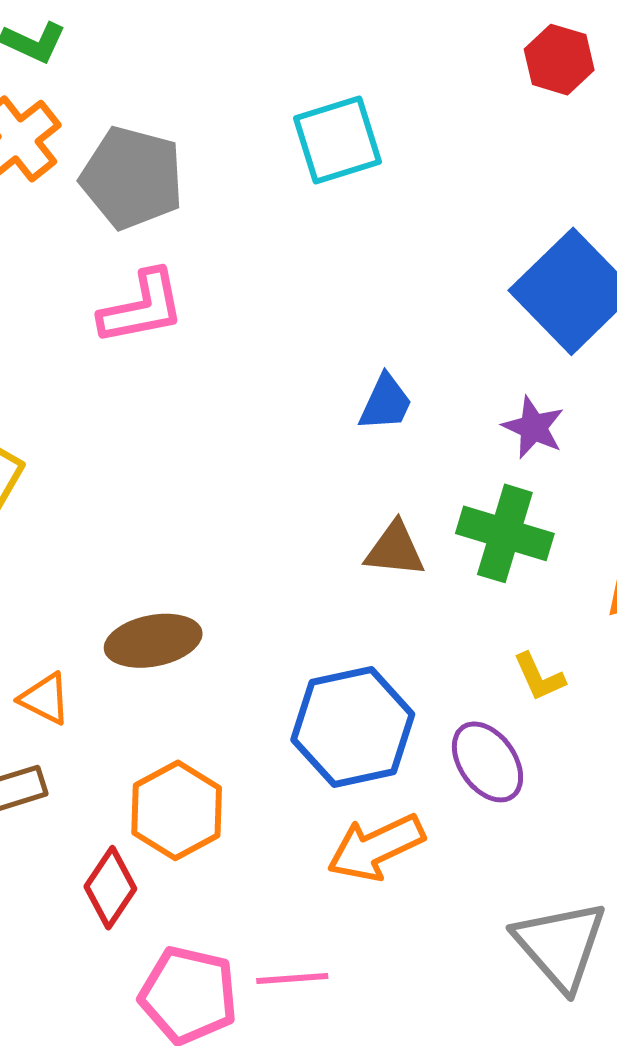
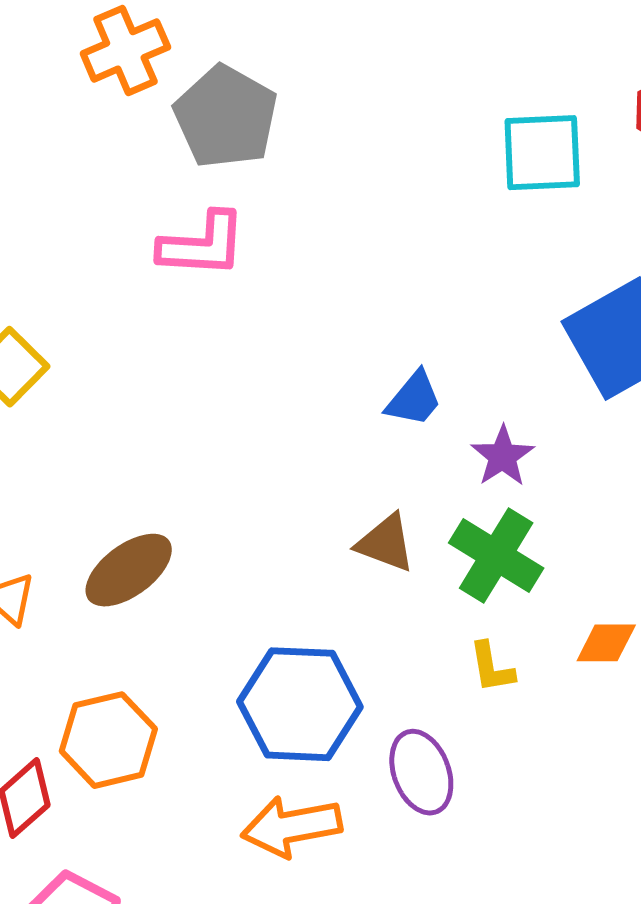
cyan square: (337, 140) -> (542, 153), moved
purple star: (533, 427) -> (503, 456), moved
brown ellipse: (153, 641) -> (129, 570), turned -40
yellow L-shape: (539, 677) -> (492, 667), moved

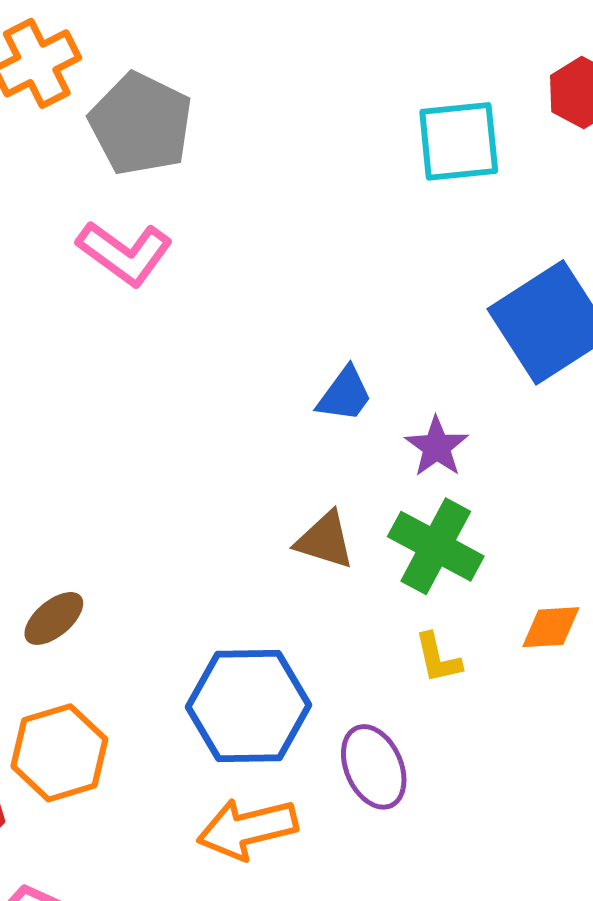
pink L-shape: (202, 245) -> (125, 253), turned 36
brown ellipse: (129, 570) -> (54, 618), moved, size x0.7

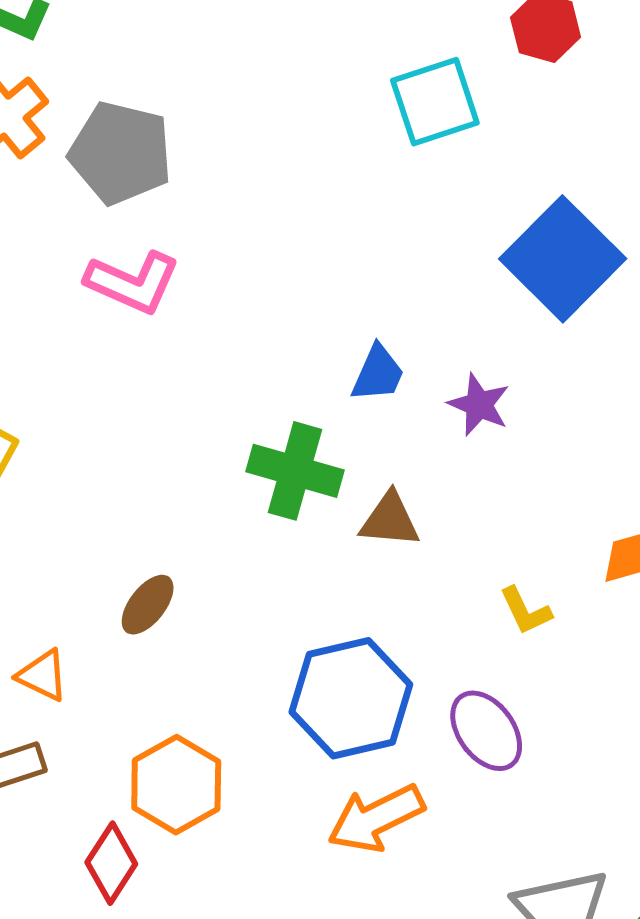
green cross: (436, 546) -> (295, 471), moved
brown ellipse: (54, 618) -> (148, 605), moved

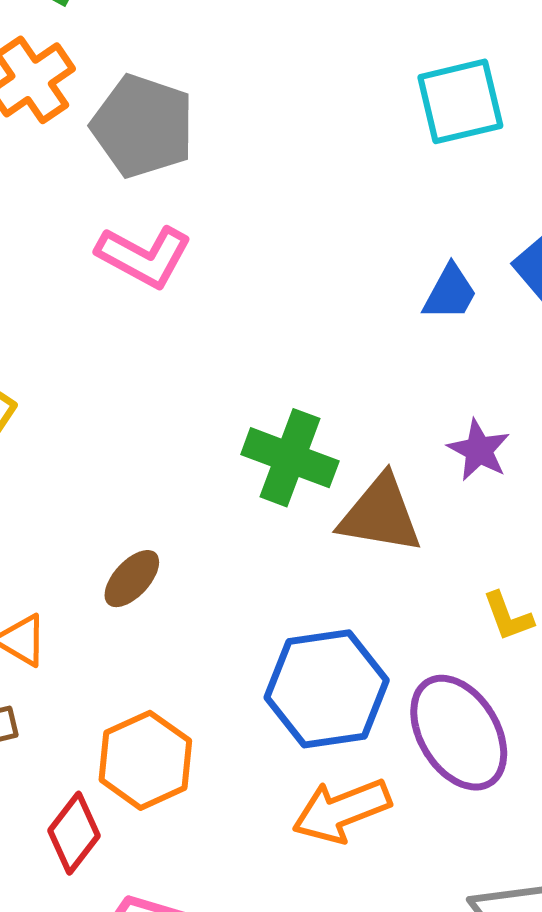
blue trapezoid: (378, 373) -> (450, 293), moved
purple star: (479, 405) -> (479, 450), moved
brown triangle: (390, 520) -> (380, 514), size x1.4
purple ellipse: (486, 731) -> (459, 733), size x1.4

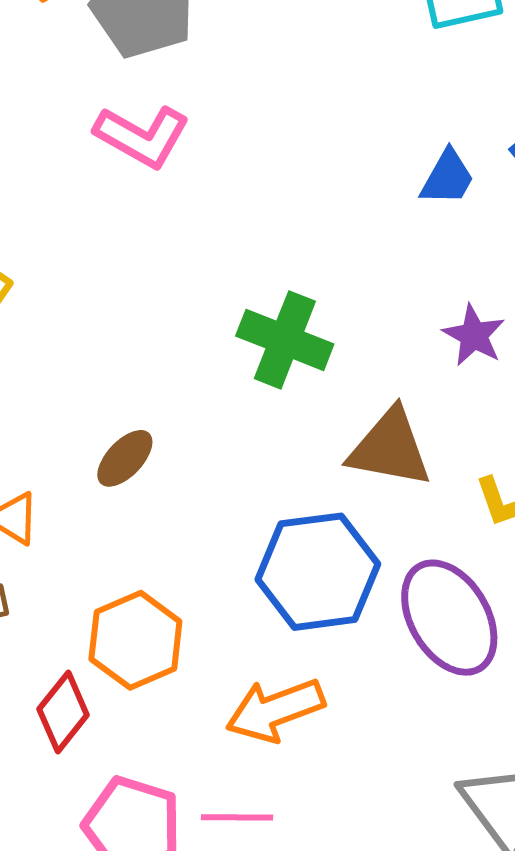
brown triangle: (380, 514) -> (390, 448), moved
orange arrow: (342, 811) -> (275, 710), moved

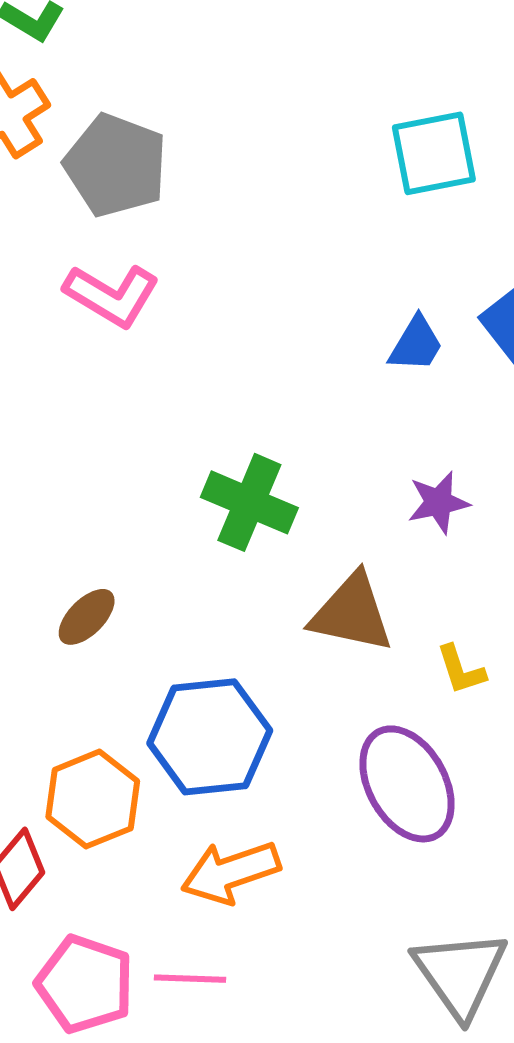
purple star: (474, 335) -> (438, 502), turned 30
blue hexagon: (318, 572) -> (210, 737), moved

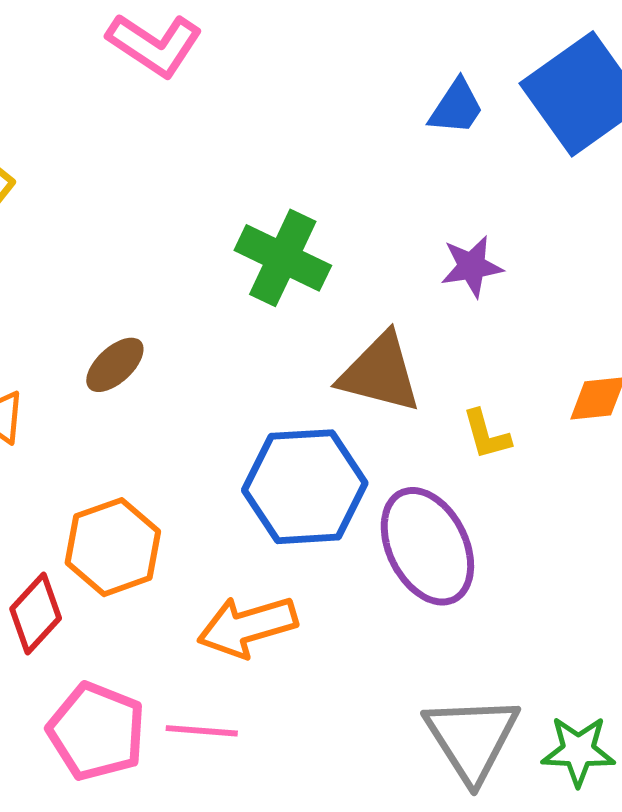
blue hexagon: (210, 737) -> (305, 487), moved

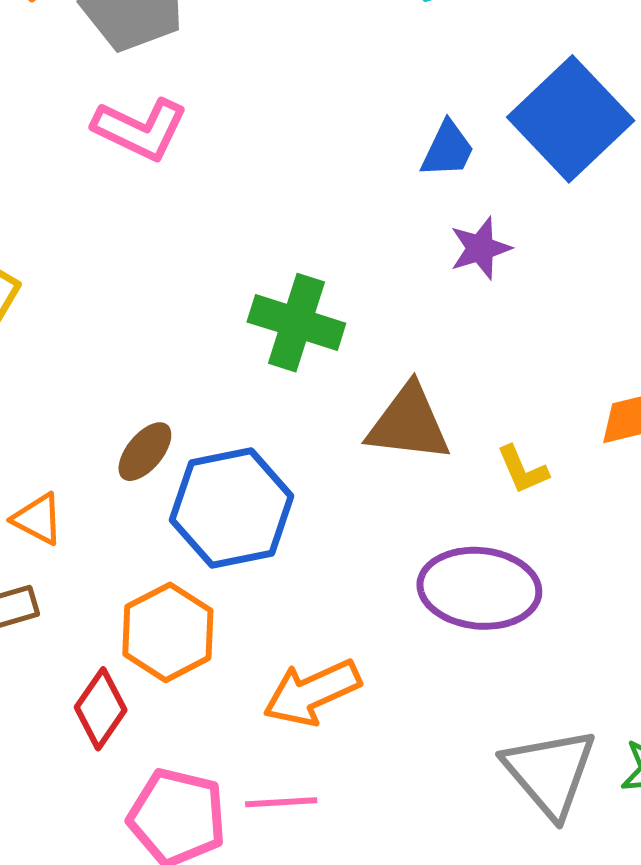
purple star: (472, 266) -> (480, 248), moved
blue hexagon: (305, 487) -> (232, 508), moved
purple ellipse: (427, 546) -> (479, 588), turned -50

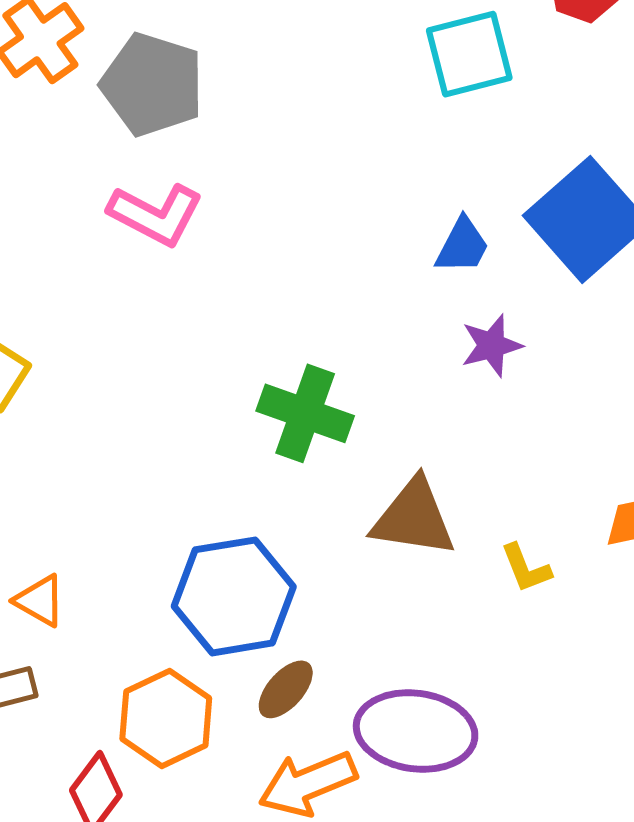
brown ellipse: (145, 452) -> (286, 689), moved
purple ellipse: (479, 588) -> (416, 731), moved

